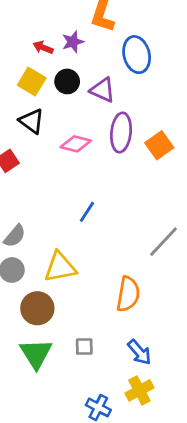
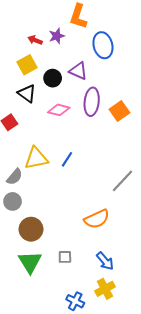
yellow square: (32, 81) -> (27, 65), turned 30
black circle: (67, 81) -> (53, 78), moved
yellow triangle: (60, 267) -> (36, 158), moved
orange semicircle: (128, 294) -> (97, 219), turned 55

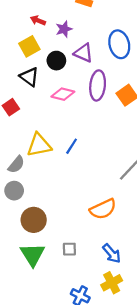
purple star: (57, 36) -> (64, 29), moved
blue ellipse: (103, 45) -> (119, 44), moved

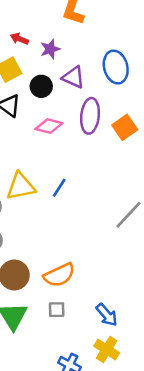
orange semicircle: (103, 209) -> (59, 275), moved
yellow cross: (112, 283) -> (107, 349), turned -30

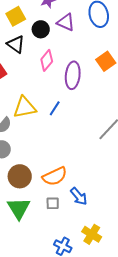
purple ellipse: (90, 116) -> (73, 75), moved
pink diamond: (49, 126) -> (47, 60), turned -65
blue arrow: (107, 315) -> (79, 196), moved

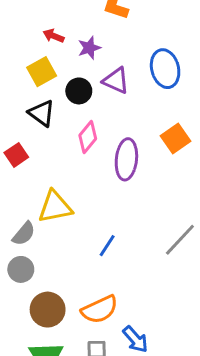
blue line: (55, 108) -> (107, 246), moved

